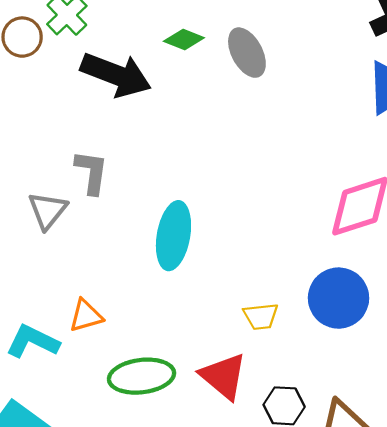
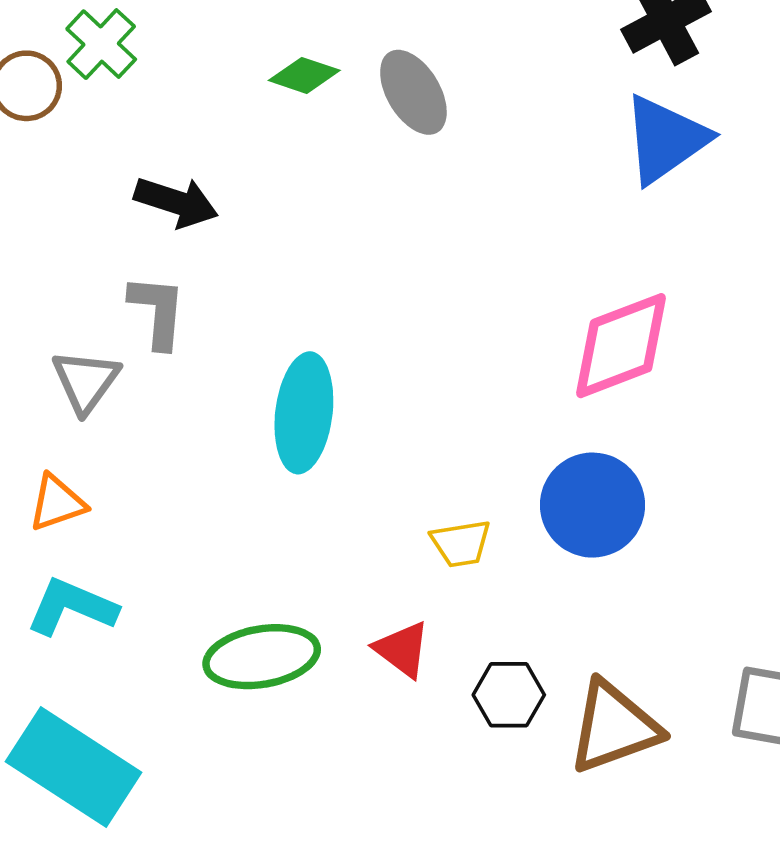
black arrow: (116, 75) -> (176, 202), moved, size x0.7
orange triangle: (86, 316) -> (57, 503), moved
red triangle: (223, 376) -> (402, 649), size x0.7

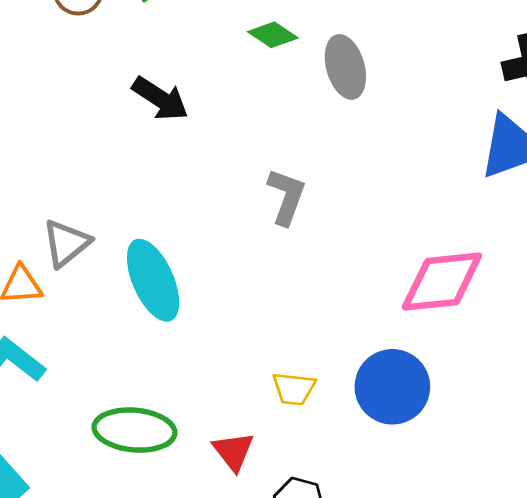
gray L-shape: (158, 311) -> (286, 197), moved
gray triangle: (86, 381) -> (66, 243), moved
cyan ellipse: (304, 413) -> (153, 280), moved, turned -46

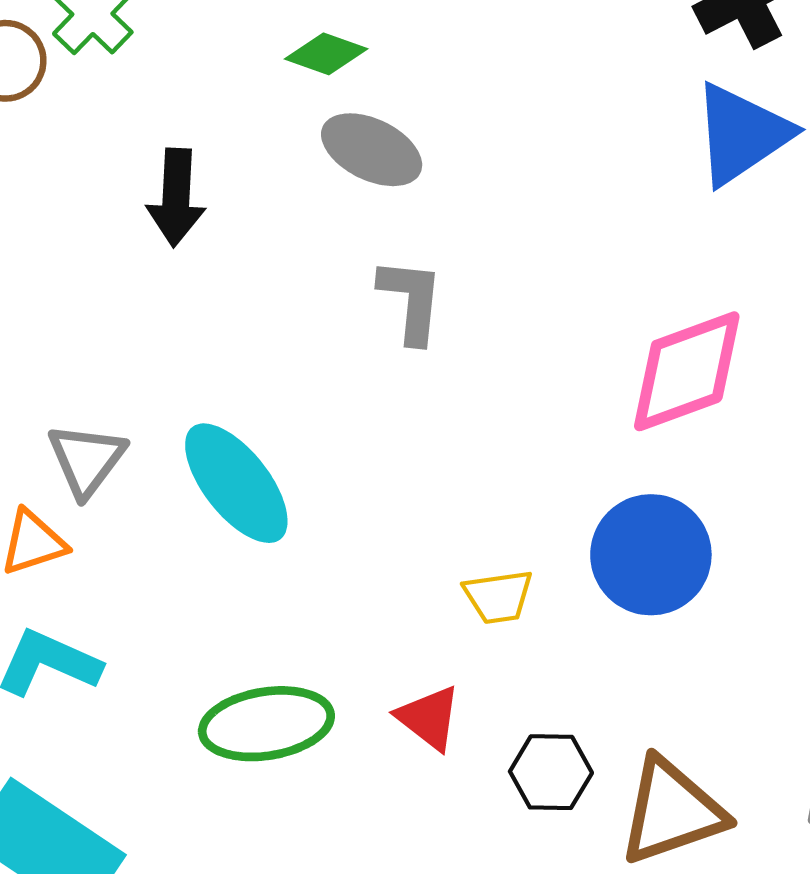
gray ellipse: (345, 67) -> (372, 150), moved, turned -34
black arrow: (160, 99) -> (176, 198), turned 74

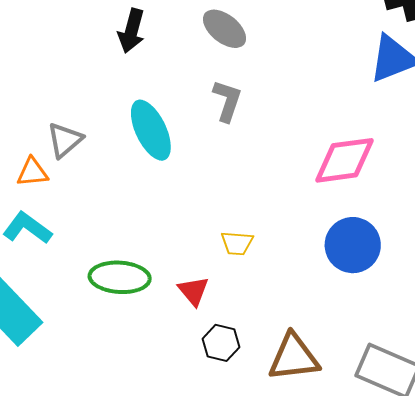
cyan ellipse: (236, 483) -> (151, 130), moved
blue circle: (651, 555) -> (353, 245), moved
black hexagon: (551, 772) -> (221, 343), moved

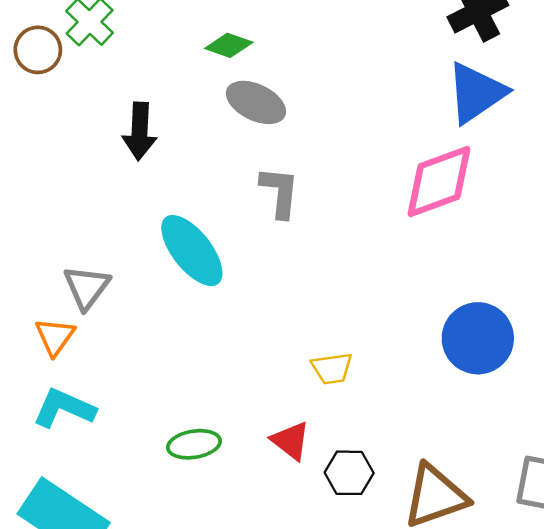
pink diamond: (345, 160) -> (439, 181), moved
orange triangle: (32, 172) -> (55, 337), turned -36
green ellipse: (120, 277) -> (194, 444), size x0.7
black hexagon: (221, 343) -> (349, 473), moved

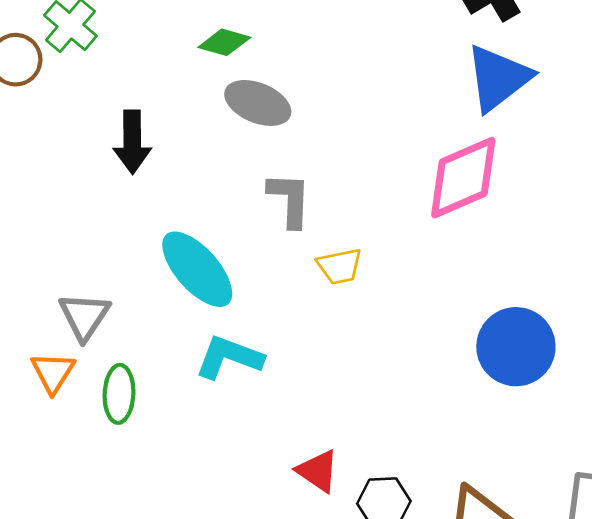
yellow trapezoid: (332, 368) -> (340, 266), moved
cyan L-shape: (64, 408) -> (229, 357), moved
green ellipse: (194, 444) -> (119, 394), moved, turned -75

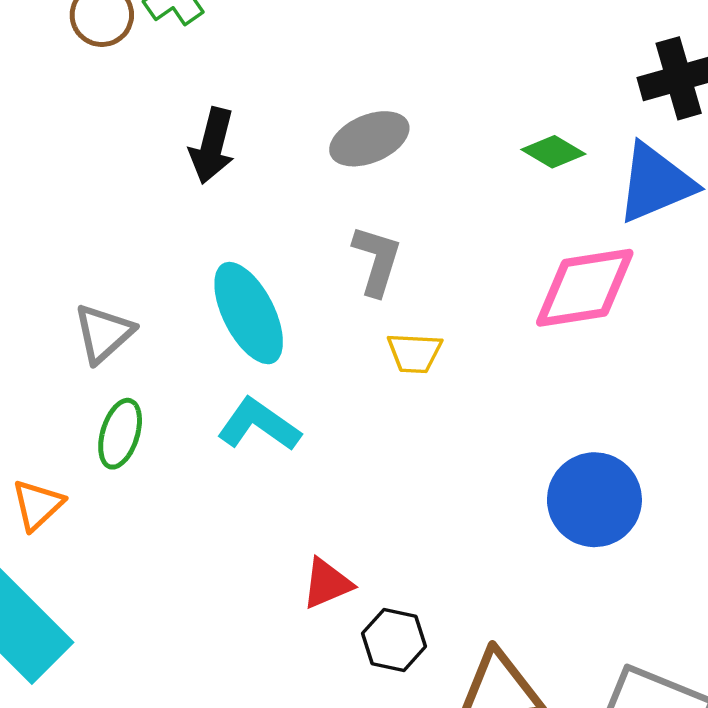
green diamond: (224, 42) -> (553, 152), moved
gray ellipse: (258, 103) -> (369, 139), turned -60
orange triangle: (53, 372) -> (38, 505), moved
red triangle: (318, 471) -> (327, 583), turned 48

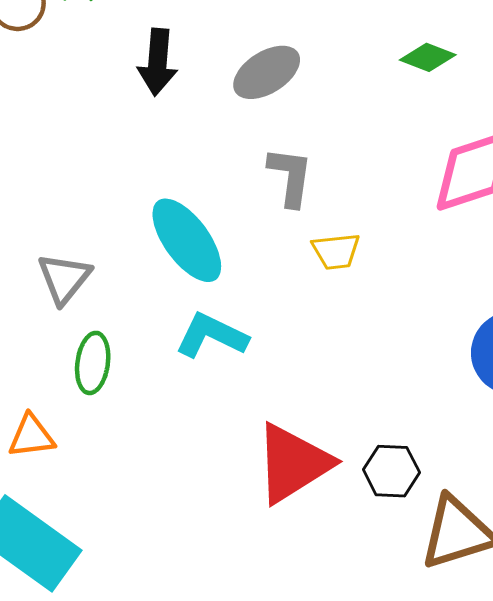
black arrow: (212, 146) -> (158, 62), moved
orange triangle: (38, 505) -> (31, 436), turned 45
red triangle: (327, 583) -> (293, 463), size x1.8
black hexagon: (394, 640) -> (391, 471), moved

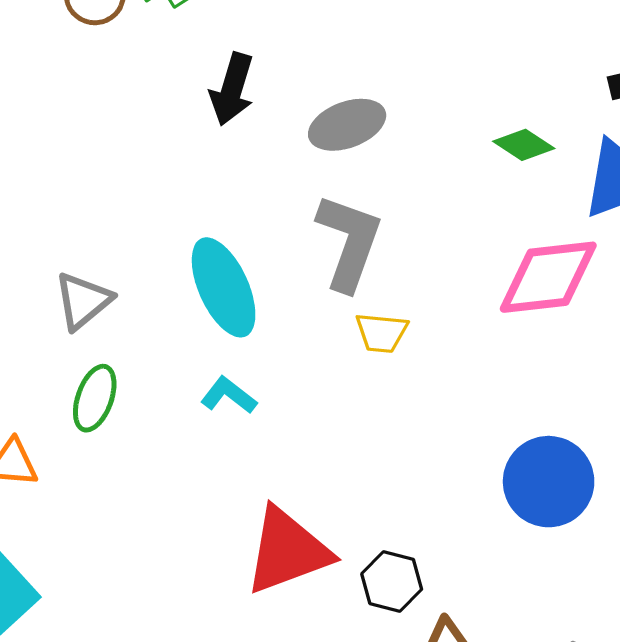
gray L-shape: (290, 177) -> (349, 242), size x1.4
cyan L-shape: (211, 336) -> (229, 395), size x0.7

